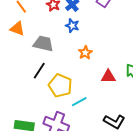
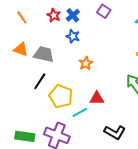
orange triangle: (17, 29) -> (21, 49), moved
red triangle: (108, 77) -> (97, 98), moved

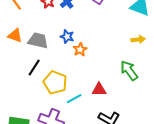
blue star: (73, 36) -> (67, 37), moved
red triangle: (97, 98) -> (99, 90), moved

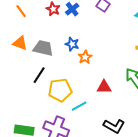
yellow pentagon: (55, 83) -> (60, 90), turned -30
red triangle: (99, 90) -> (104, 87), moved

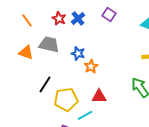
gray trapezoid: (43, 48) -> (49, 44), moved
red triangle: (104, 87) -> (99, 96), moved

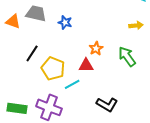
orange star: (91, 66) -> (96, 48), moved
yellow pentagon: (66, 99) -> (53, 68), turned 30

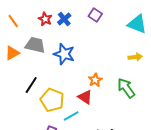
orange triangle: (13, 21) -> (12, 53), turned -49
blue star: (65, 22) -> (64, 54), size x1.5
red triangle: (86, 65) -> (85, 97), turned 35

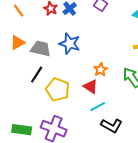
gray trapezoid: (35, 45) -> (41, 49), moved
cyan line: (71, 116) -> (98, 107), moved

